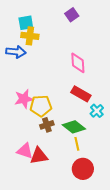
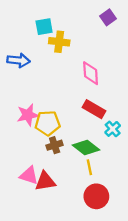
purple square: (72, 15) -> (108, 17), moved
cyan square: (26, 23) -> (44, 27), moved
yellow cross: (30, 36) -> (59, 42), moved

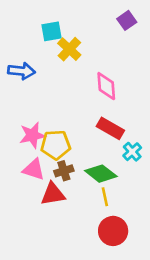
yellow cross: (59, 42) -> (69, 49), turned 36
pink triangle: (29, 175) -> (34, 169), moved
red triangle: (45, 181) -> (53, 194), moved

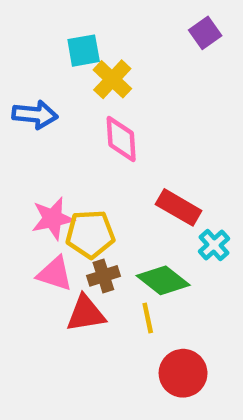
pink diamond: (106, 86) -> (121, 139), moved
yellow line: (105, 197) -> (148, 318), moved

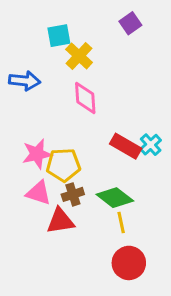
purple square: (205, 33) -> (130, 23), moved
cyan cross: (214, 245) -> (151, 145), moved
yellow line: (148, 318) -> (121, 222), moved

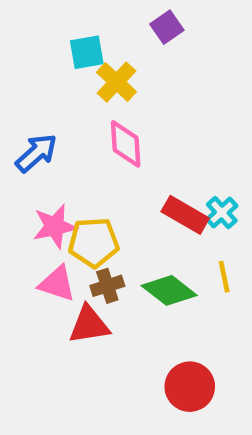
purple square: (130, 23) -> (167, 27), moved
blue arrow: (25, 81) -> (36, 153), moved, turned -48
yellow line: (121, 222) -> (224, 277), moved

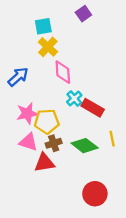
yellow cross: (116, 82) -> (48, 47), moved
cyan cross: (222, 213) -> (74, 99), moved

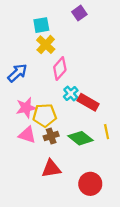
pink diamond: (63, 72) -> (60, 69), turned 45
red triangle: (44, 163) -> (51, 169), moved

